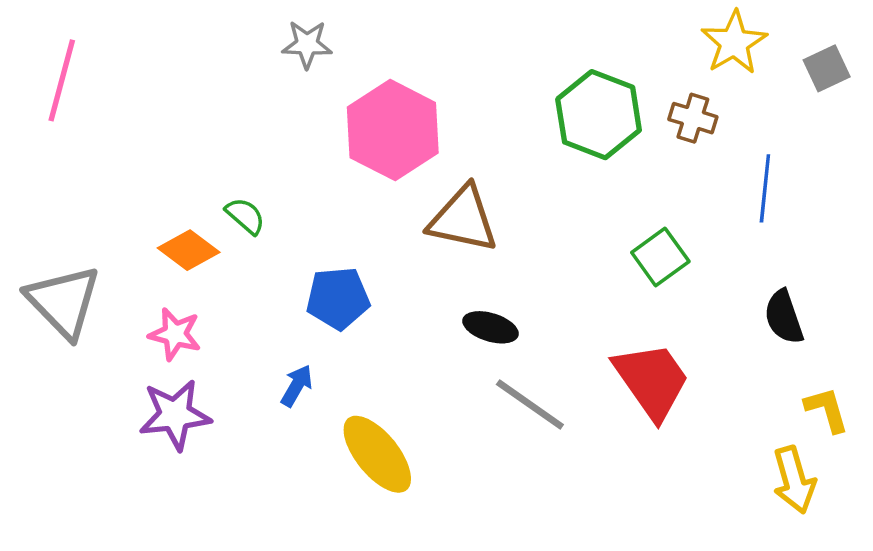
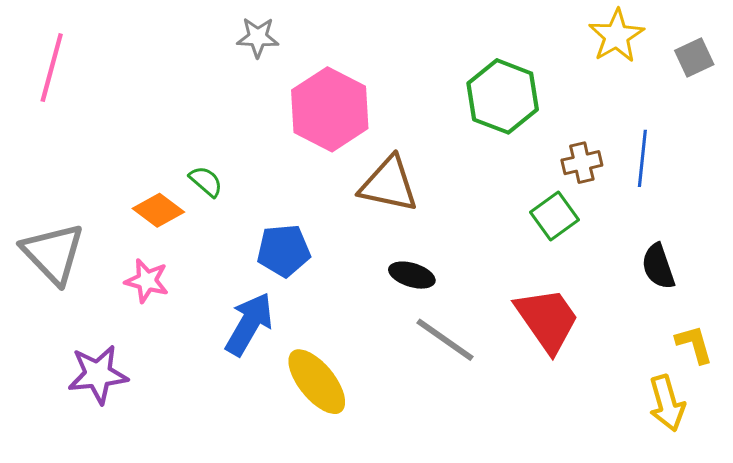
brown cross: (693, 118) -> (582, 163), moved, turned -30
blue arrow: (297, 386) -> (249, 324), size x1.8
purple star: (175, 415) -> (98, 374), moved

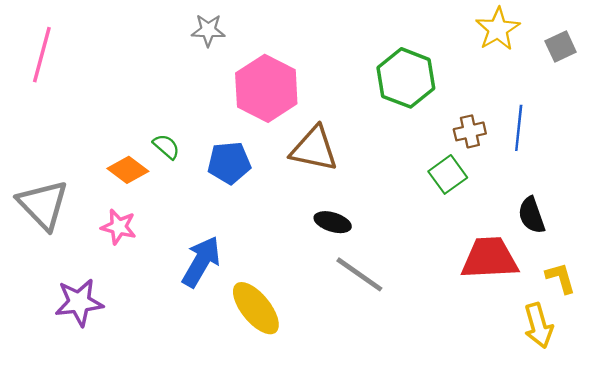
blue pentagon: (284, 251) -> (229, 163), moved
red trapezoid: (547, 320) -> (490, 258), moved, turned -58

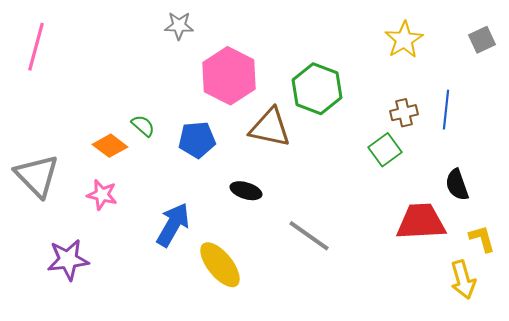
yellow star: (498, 29) -> (404, 40), moved
green hexagon: (406, 78) -> (317, 89), moved
black ellipse: (333, 222) -> (246, 191), moved

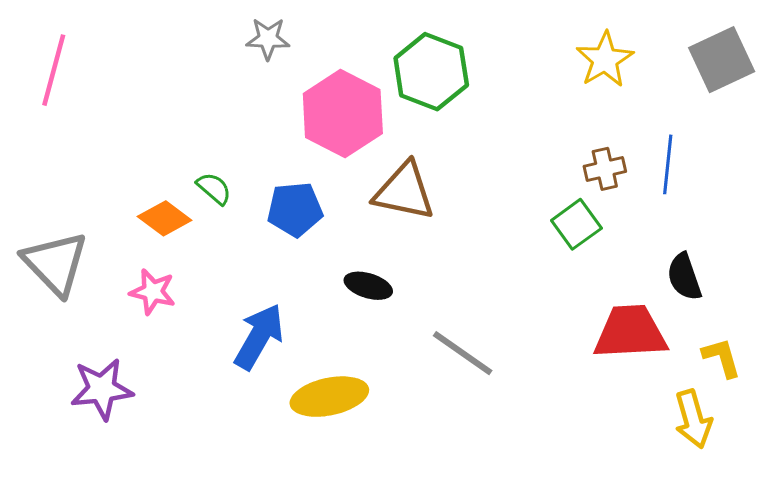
gray square: (482, 40) -> (722, 60), size x1.6
green hexagon: (317, 89) -> (431, 72), moved
yellow ellipse: (220, 265) -> (329, 397), turned -63

